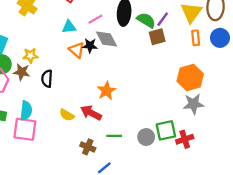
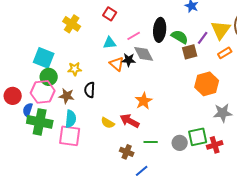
purple line: (163, 19) -> (203, 38), moved
orange rectangle: (196, 38) -> (225, 53), turned 64
brown star: (22, 72) -> (67, 96), moved
orange hexagon: (190, 78) -> (207, 84), moved

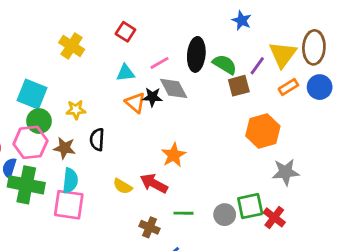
red cross: (215, 145) -> (274, 217), turned -35

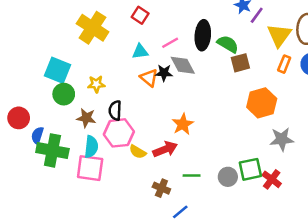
yellow cross: (72, 46) -> (93, 28), size x1.4
purple line: (257, 66) -> (257, 15), moved
orange rectangle: (288, 87) -> (284, 64), turned -36
pink hexagon: (30, 142) -> (119, 133), moved
red arrow: (154, 183) -> (165, 149), turned 130

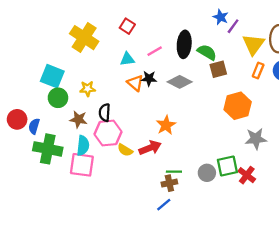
gray diamond: (183, 65) -> (180, 82), moved, turned -35
blue semicircle: (37, 135) -> (34, 126), moved
brown cross: (161, 188) -> (169, 183), moved, turned -35

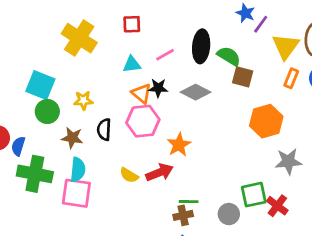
red square: (127, 26) -> (132, 24), turned -35
brown square: (218, 69) -> (243, 77), turned 30
pink hexagon: (108, 133) -> (143, 121), moved
gray circle: (207, 173) -> (229, 214), moved

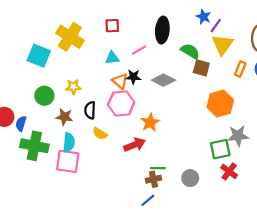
black ellipse: (201, 46) -> (162, 30), moved
yellow triangle: (286, 46) -> (222, 45), moved
cyan square: (40, 85) -> (39, 56), moved
yellow semicircle: (129, 175) -> (100, 134), moved
green square: (254, 195) -> (220, 149), moved

